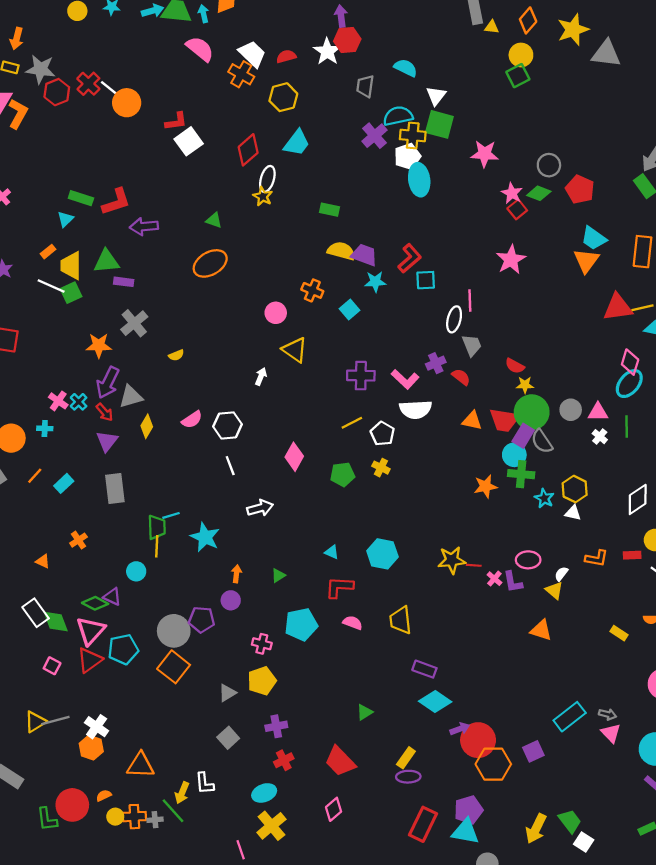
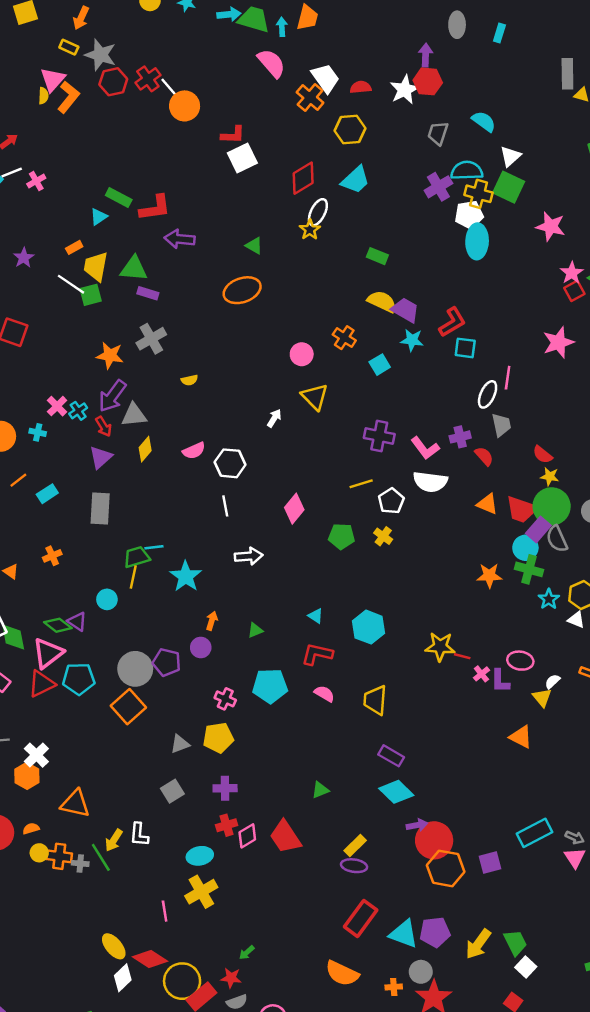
green trapezoid: (157, 527) -> (137, 557), turned -115
pink diamond: (334, 809) -> (247, 836), moved
purple pentagon: (468, 810) -> (435, 932), moved

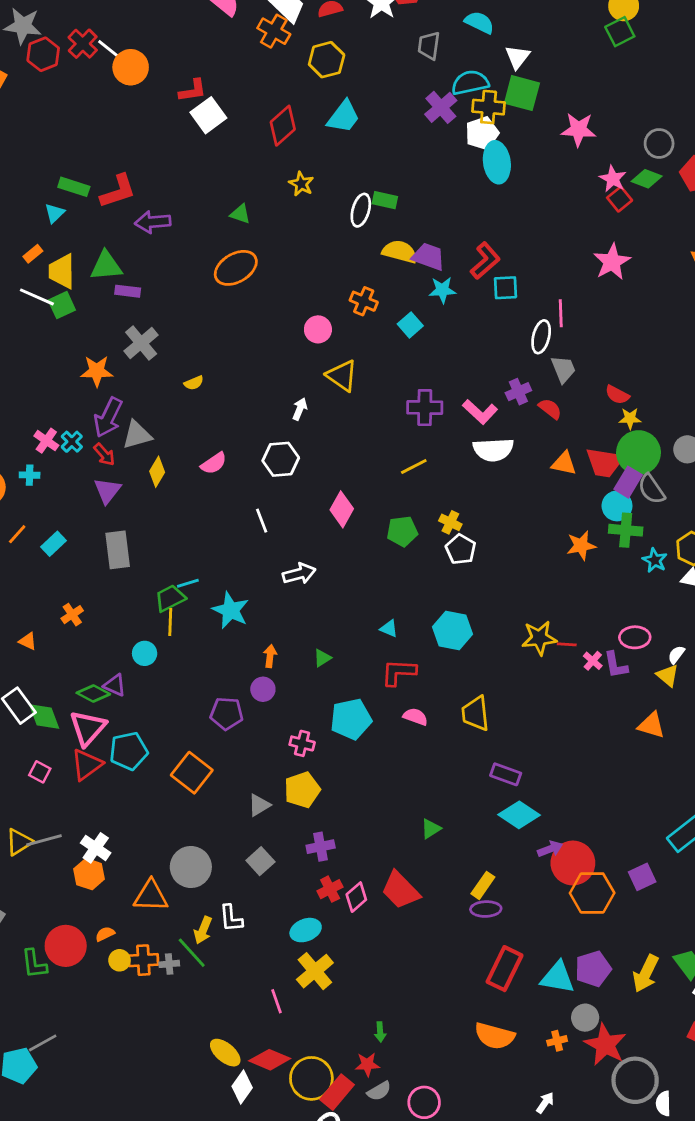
white ellipse: (318, 212) -> (361, 210), moved
white hexagon: (230, 463) -> (281, 459), moved
white pentagon: (391, 501) -> (461, 549), moved
gray circle: (135, 669) -> (191, 867), moved
green arrow: (247, 953) -> (380, 1032), turned -42

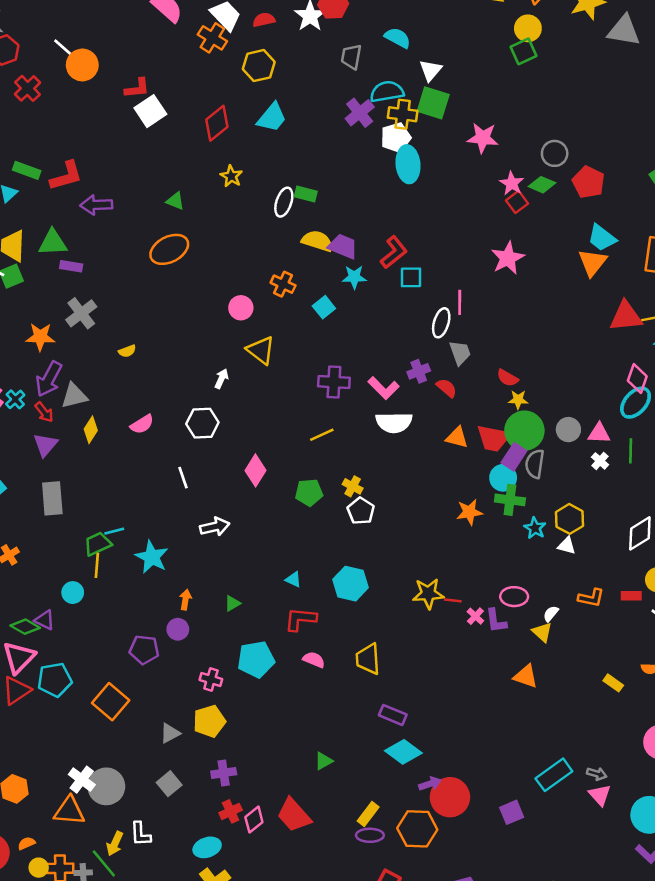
red cross: (83, 44) -> (27, 88), moved
gray semicircle: (651, 489) -> (535, 464), turned 40
white cross: (96, 848) -> (82, 780), moved
orange hexagon: (592, 893) -> (417, 829), moved

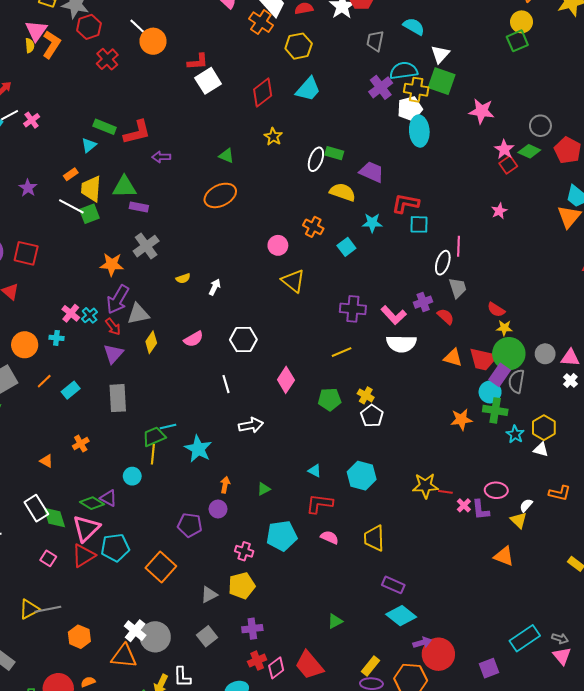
purple arrow: (96, 205) -> (161, 157), size x0.7
purple trapezoid: (343, 246) -> (372, 172), moved
red L-shape: (394, 252) -> (405, 203), turned -132
pink star: (508, 258) -> (499, 211), size x0.6
white arrow: (221, 379) -> (215, 287), moved

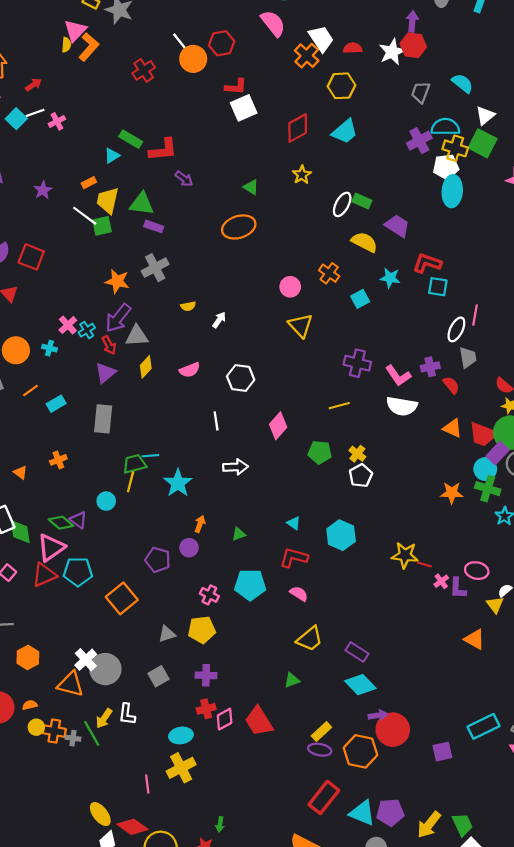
red hexagon: (89, 27) -> (222, 43), moved
purple arrow: (161, 157) -> (184, 179), turned -150
yellow trapezoid: (374, 538) -> (310, 639), moved, turned -136

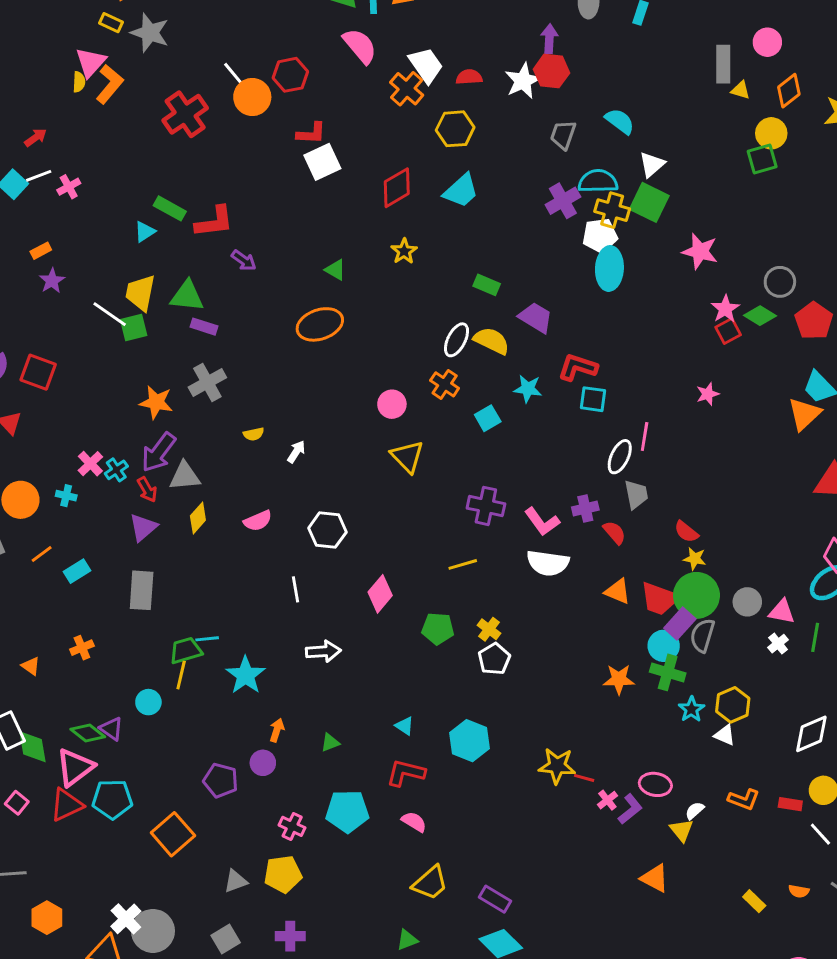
red cross: (144, 70) -> (185, 114), size x1.4
orange rectangle: (89, 183) -> (41, 251), moved
white ellipse: (342, 204) -> (456, 340), moved
purple L-shape: (458, 588) -> (630, 809), turned -130

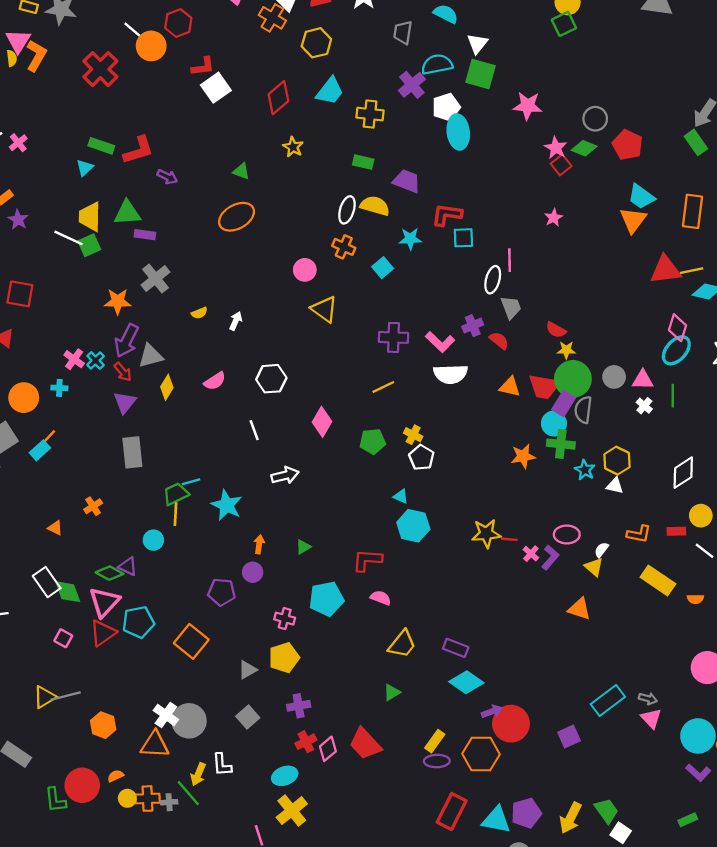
yellow cross: (612, 210) -> (370, 114), moved
cyan rectangle: (77, 571) -> (40, 450), moved
cyan triangle: (405, 726) -> (401, 496), moved
yellow rectangle: (754, 901) -> (658, 580), moved, size x1.8

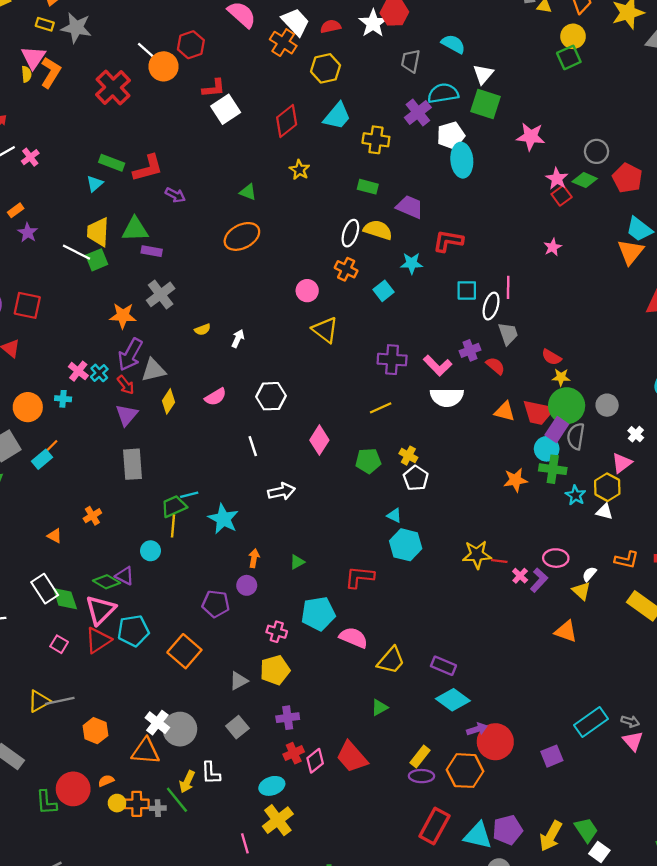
cyan square: (463, 238) -> (467, 290), moved
pink triangle: (643, 380) -> (622, 463), moved, turned -40
pink semicircle: (381, 598) -> (353, 638), moved, size x1.4

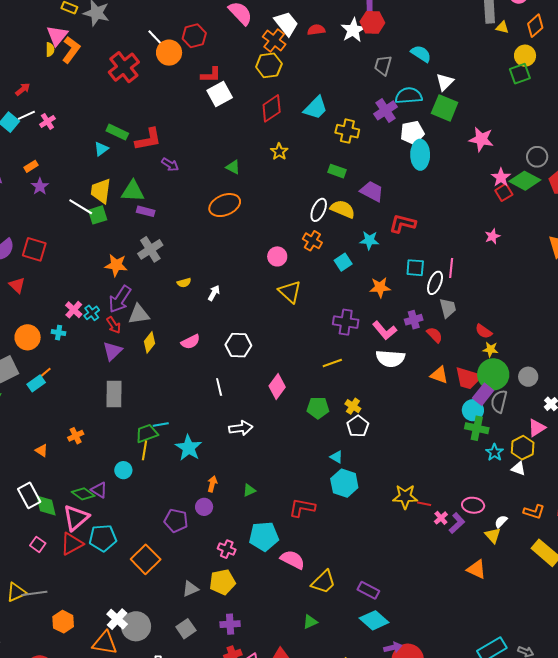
yellow hexagon: (326, 68) -> (269, 65), moved
green diamond: (585, 180) -> (525, 181), size x1.4
orange star: (515, 480) -> (380, 287), moved

